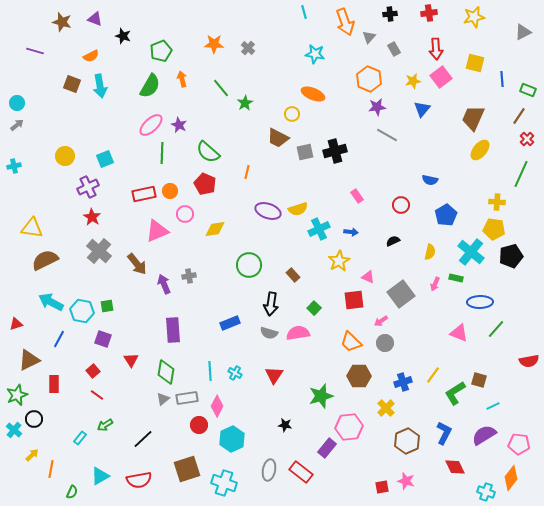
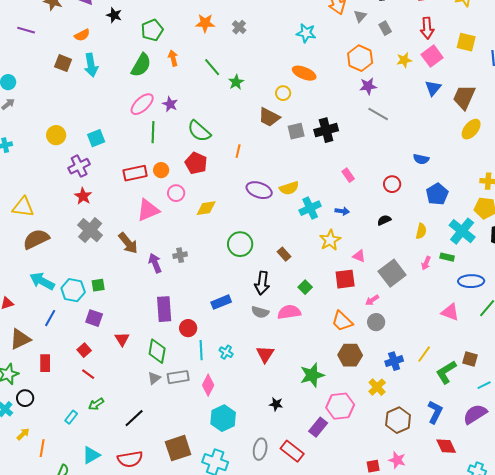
blue triangle: (422, 109) -> (433, 88), moved
red circle: (199, 425) -> (188, 328), moved

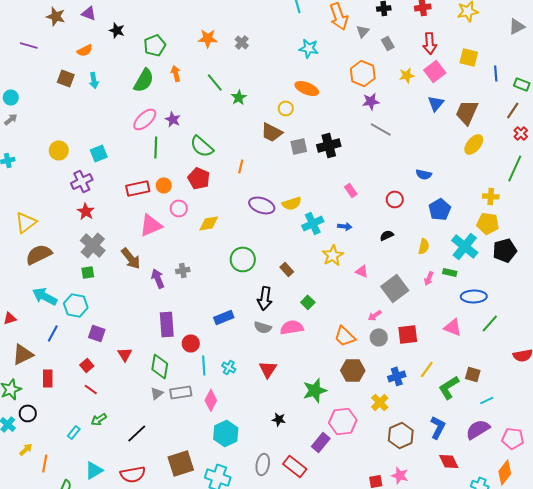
cyan arrow: (91, 65) -> (94, 80), size x0.7
yellow triangle: (23, 207) -> (26, 222), turned -45
red square: (345, 279) -> (408, 334), moved
green square: (98, 285) -> (88, 272), moved

